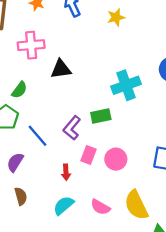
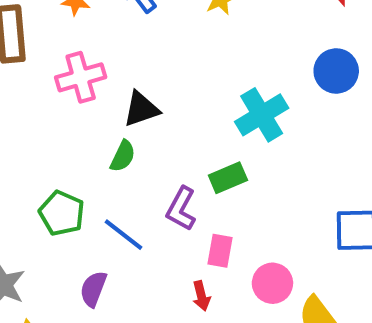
green semicircle: (19, 90) -> (123, 156), moved
pink circle: (116, 159) -> (272, 283), moved
red arrow: (66, 172) -> (201, 296), moved

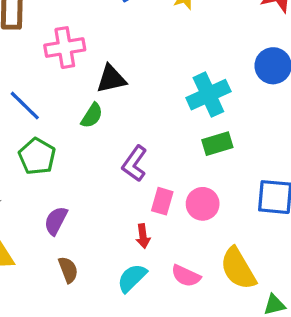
green rectangle: (228, 178) -> (217, 144), moved
blue line: (124, 235) -> (25, 106), moved
pink circle: (272, 283) -> (203, 204), moved

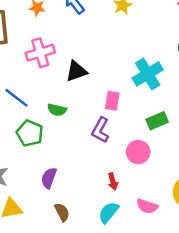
green semicircle: (92, 115) -> (57, 110), moved, turned 78
green rectangle: (217, 144) -> (157, 121), moved
pink rectangle: (162, 201) -> (112, 101), moved
pink circle: (203, 204) -> (138, 152), moved

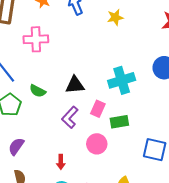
black triangle: (76, 71) -> (75, 85), moved
pink rectangle: (112, 101) -> (98, 109), moved
red arrow: (113, 181) -> (61, 162), moved

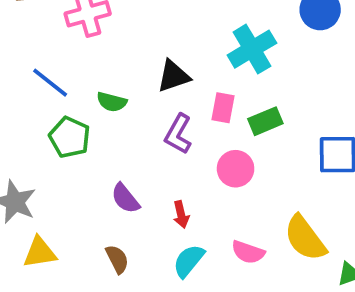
purple semicircle: (16, 146) -> (125, 198), moved, turned -60

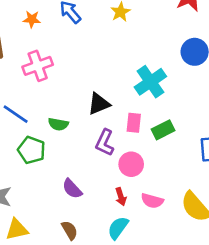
pink circle: (236, 169) -> (131, 164), moved
red arrow: (181, 214) -> (121, 197), moved
pink semicircle: (248, 252) -> (152, 201), moved

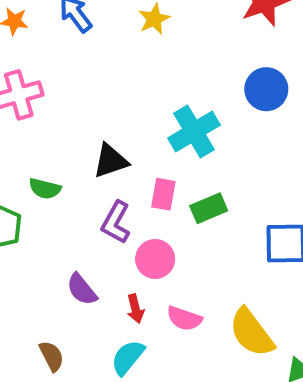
purple semicircle: (72, 189) -> (82, 289), moved

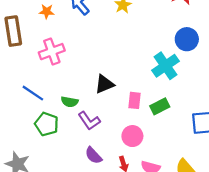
cyan cross: (194, 132) -> (166, 66), moved
purple L-shape: (116, 222) -> (89, 121), moved, turned -60

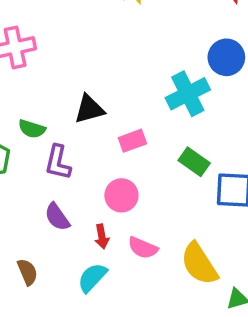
pink rectangle: (135, 100) -> (132, 141), turned 56
green rectangle: (160, 106) -> (194, 162), moved, turned 54
purple L-shape: (89, 121) -> (58, 162), turned 40

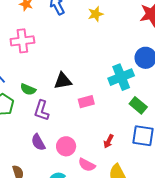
green rectangle: (194, 162) -> (138, 105), moved
pink circle: (121, 195) -> (66, 146), moved
red arrow: (102, 237) -> (109, 141), moved, turned 32

